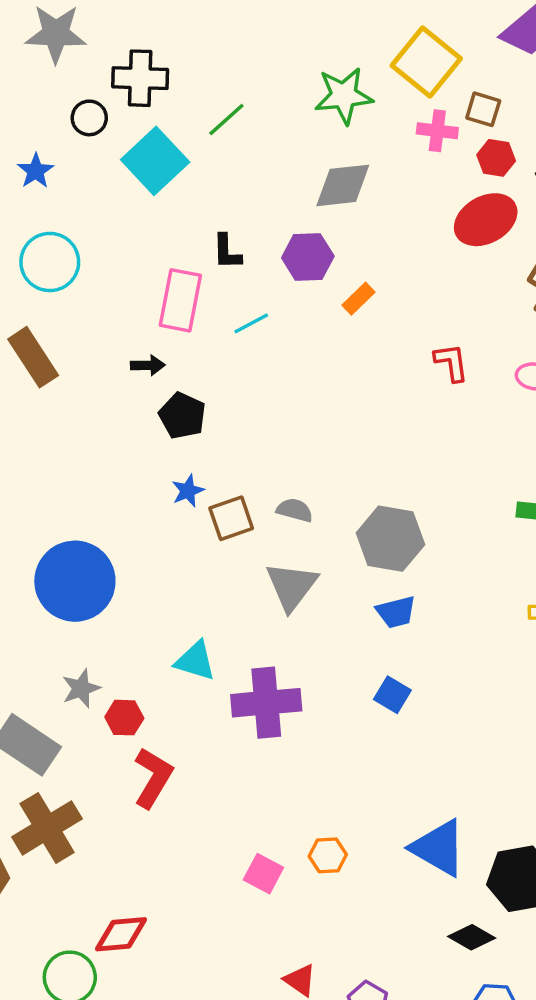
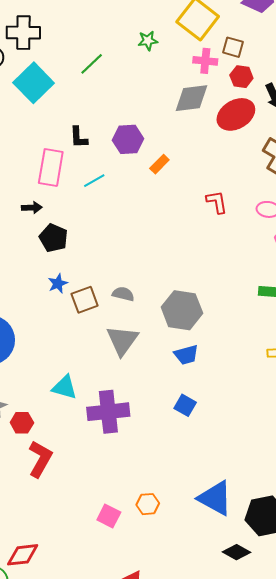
green star: (344, 96) -> (148, 41), size x0.6
green line: (226, 119) -> (92, 64), moved
gray diamond: (343, 185) -> (192, 98), moved

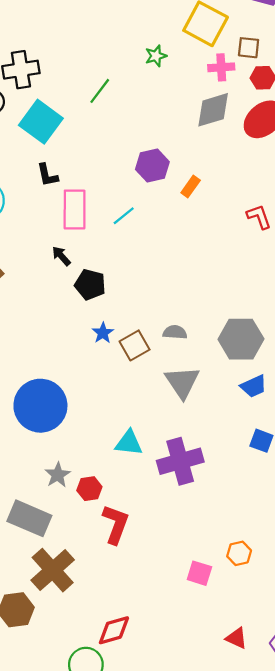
black L-shape: (79, 137) -> (47, 175), moved
black arrow: (32, 208) -> (61, 256), turned -120

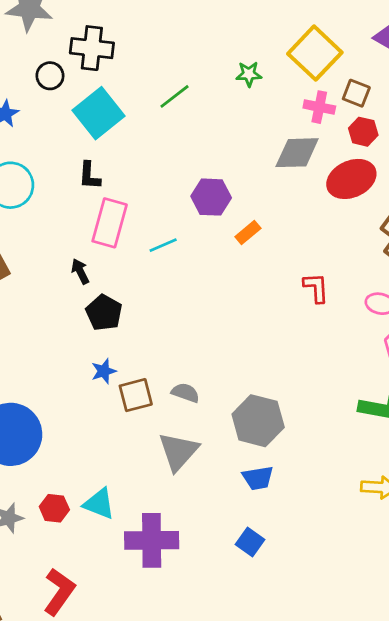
red hexagon: (89, 489) -> (54, 508), moved

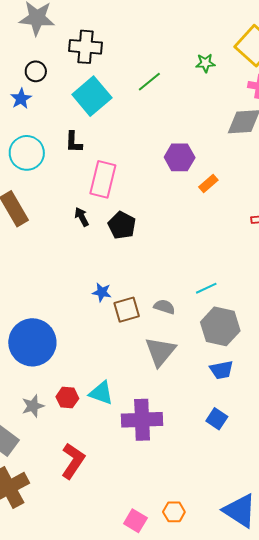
black circle: (50, 76) -> (36, 71), moved
black L-shape: (89, 176) -> (74, 142), moved
cyan line: (163, 245) -> (206, 288), moved
black pentagon: (104, 313) -> (122, 225), moved
blue star: (104, 371) -> (102, 292), turned 30

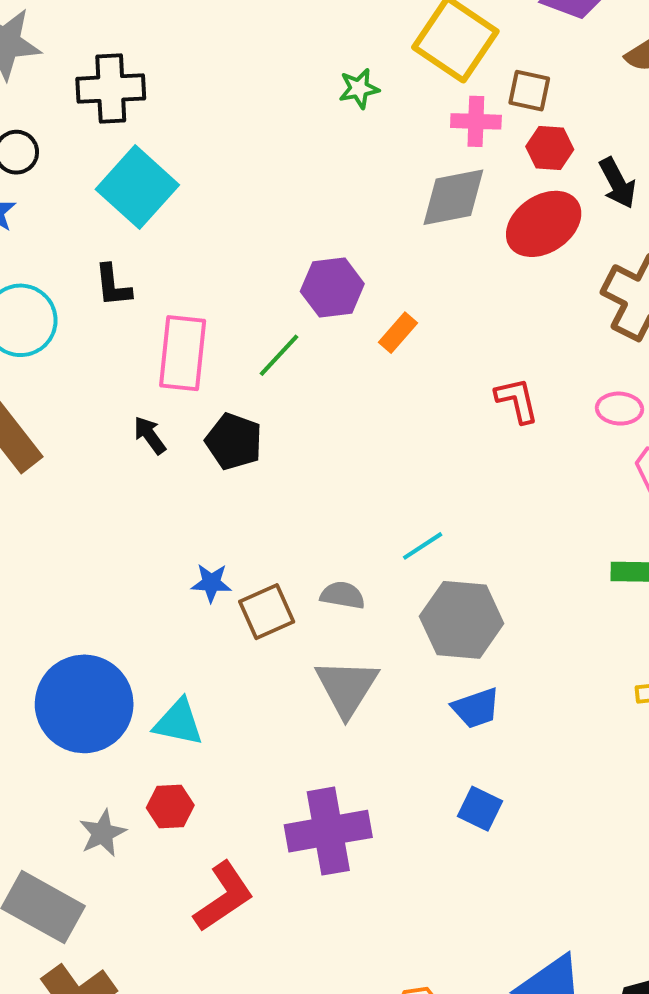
green line: (149, 82) -> (279, 355), moved
cyan triangle: (101, 393) -> (178, 722), moved
red L-shape: (73, 461) -> (224, 897), moved, turned 30

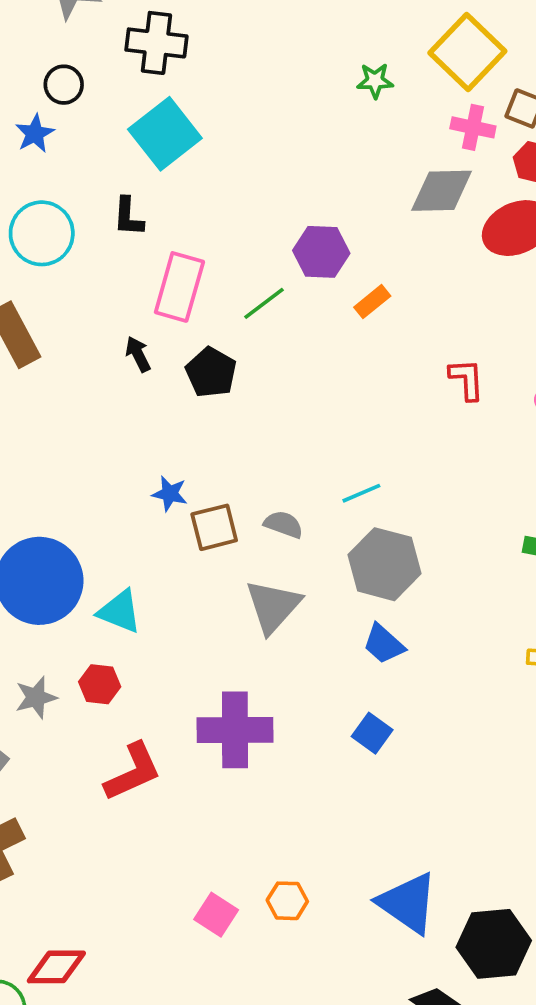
blue trapezoid: (476, 708) -> (384, 644), turned 51

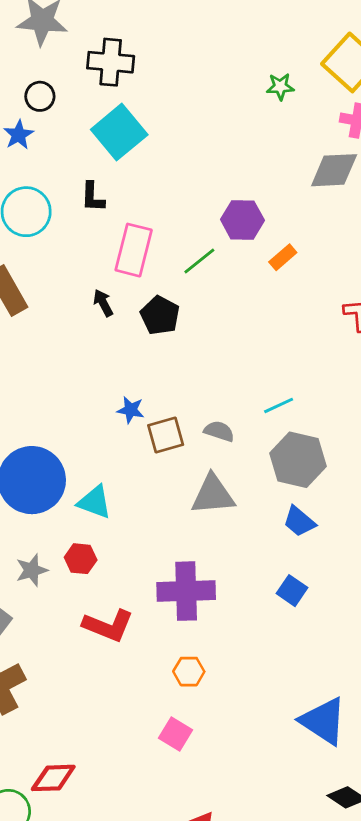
gray triangle: (273, 606) -> (213, 495), turned 45
red L-shape: (133, 772) -> (108, 626), turned 48
orange hexagon: (287, 901) -> (189, 672), moved

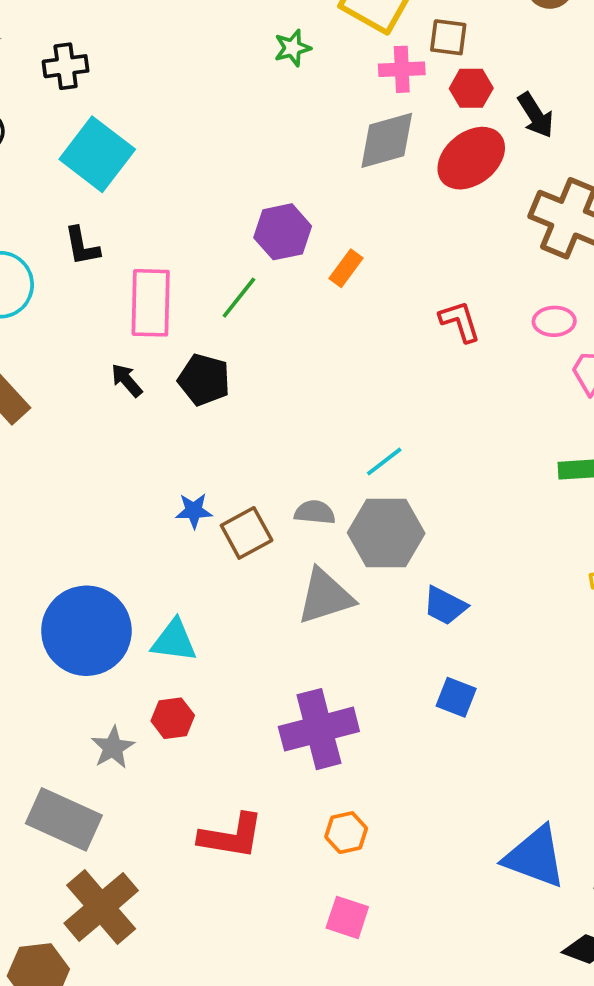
black cross: (111, 62) -> (66, 66), size x0.7
gray hexagon: (298, 460) -> (386, 533), moved
red L-shape: (108, 626) -> (231, 836), moved

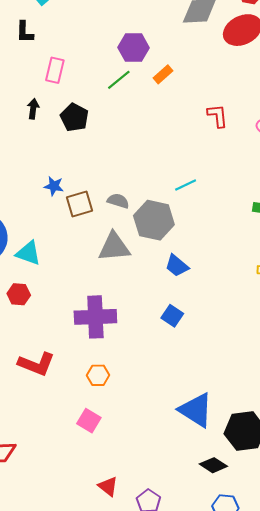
green line: (239, 298) -> (119, 80), moved
pink rectangle: (151, 303) -> (55, 70), size x0.7
black arrow: (127, 380) -> (33, 109), turned 36
cyan line: (384, 461) -> (186, 185), moved

